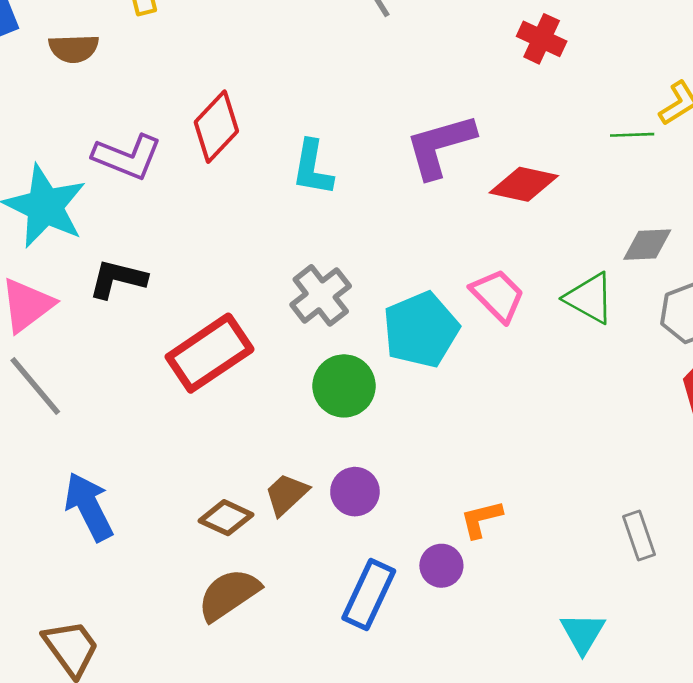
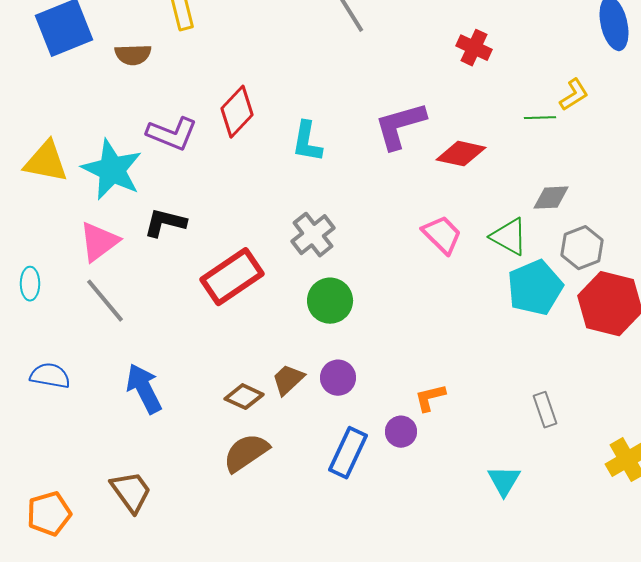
cyan pentagon: (421, 330) -> (535, 288), moved

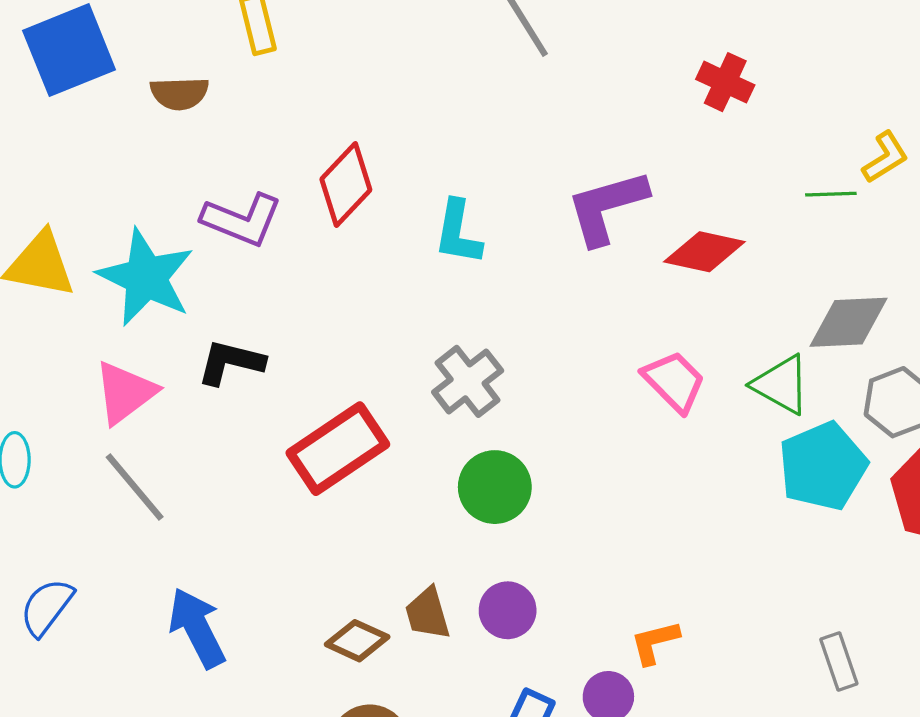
gray diamond: (551, 198) -> (848, 322), size x1.4
blue semicircle: (50, 376) -> (47, 607), turned -63
brown trapezoid: (288, 380) -> (428, 613), turned -63

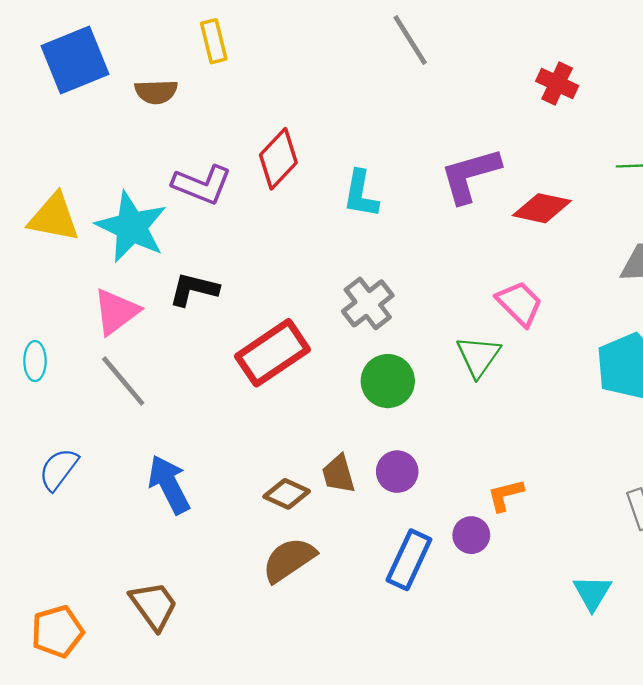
green triangle: (781, 385) -> (478, 356), moved, turned 36

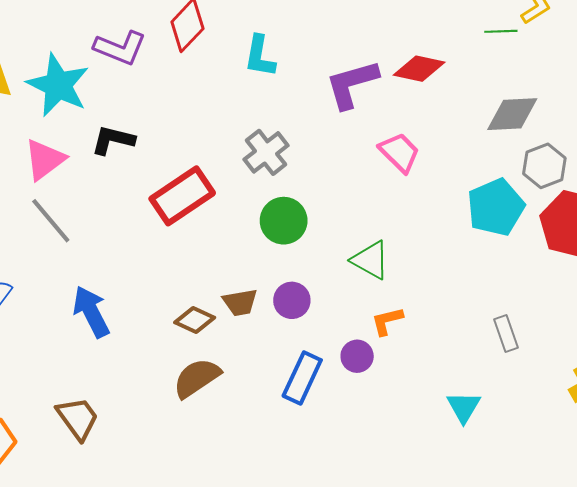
purple L-shape: (470, 175) -> (352, 84), moved
green triangle: (478, 356) -> (371, 260), moved, turned -36
brown trapezoid: (338, 474) -> (240, 302), turned -84

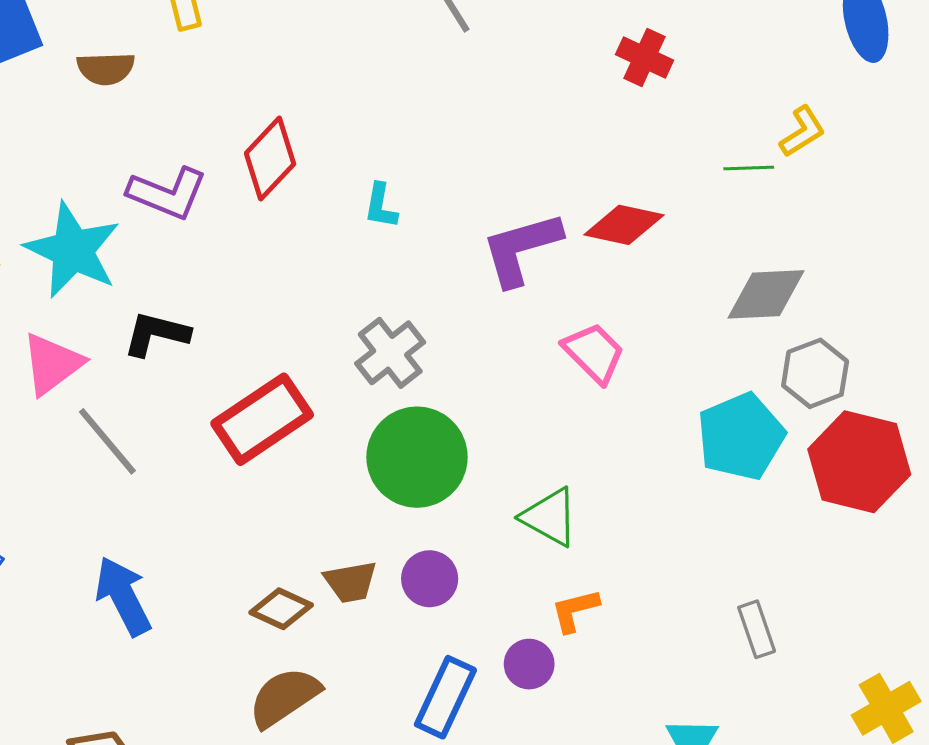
cyan L-shape: (260, 56) -> (381, 206), size x0.7
gray line: (51, 221) -> (107, 441), moved
green circle: (284, 221) -> (417, 457), size x1.4

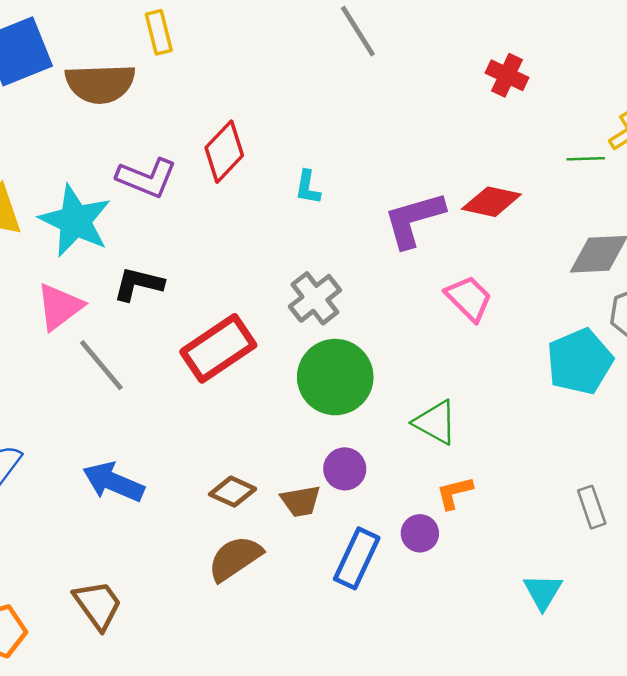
brown semicircle: (106, 68) -> (100, 84), size x1.6
brown trapezoid: (351, 582) -> (301, 501), moved
blue arrow: (123, 596) -> (113, 482), turned -40

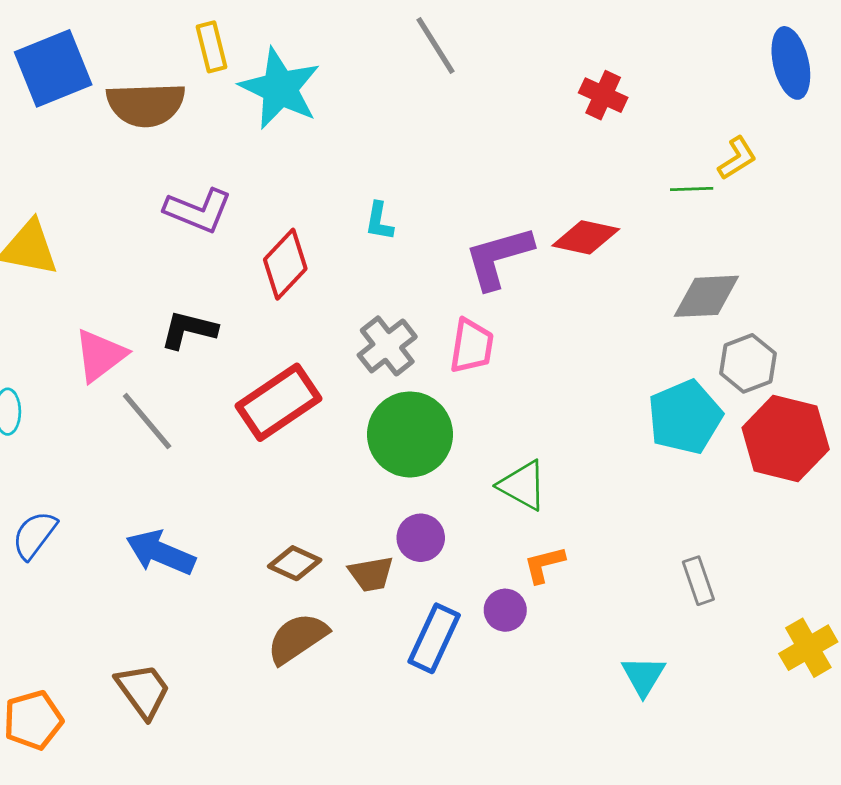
red diamond: (224, 152) -> (285, 264), moved
cyan star: (75, 221) -> (280, 88), moved
pink trapezoid: (469, 298) -> (472, 346), moved, turned 54

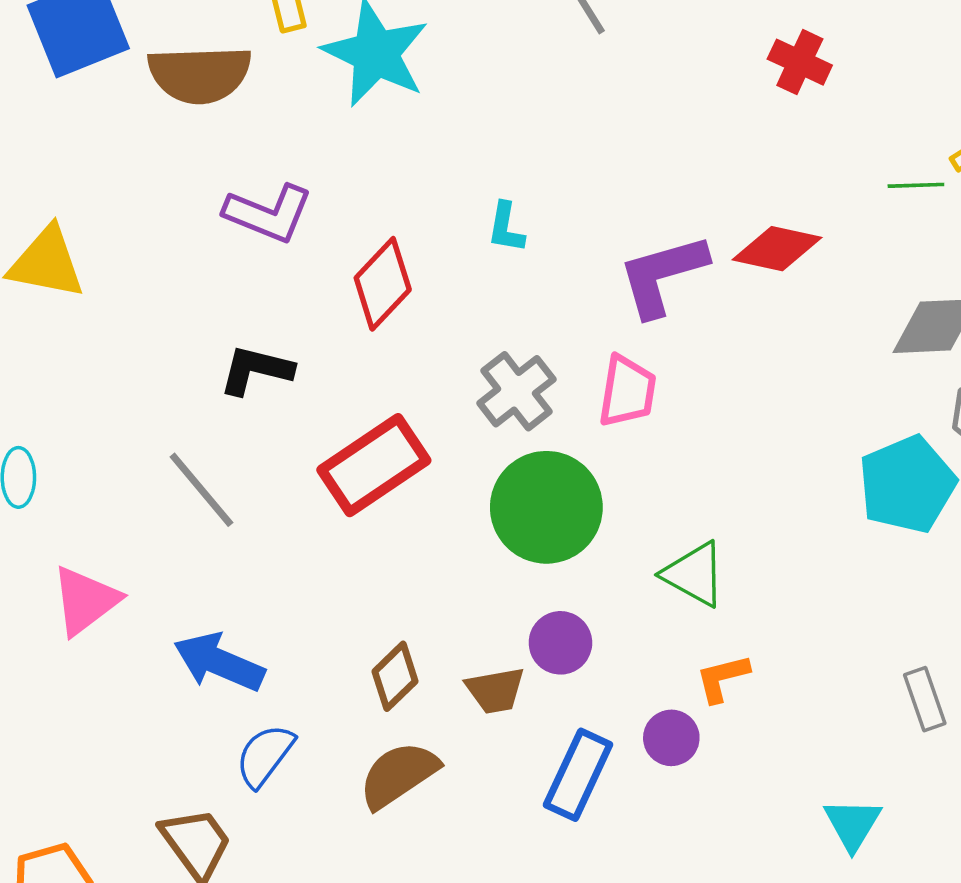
pink triangle: (100, 355) -> (85, 601), moved
blue semicircle: (34, 535) -> (265, 755), moved
brown diamond: (295, 563) -> (395, 676), turned -69

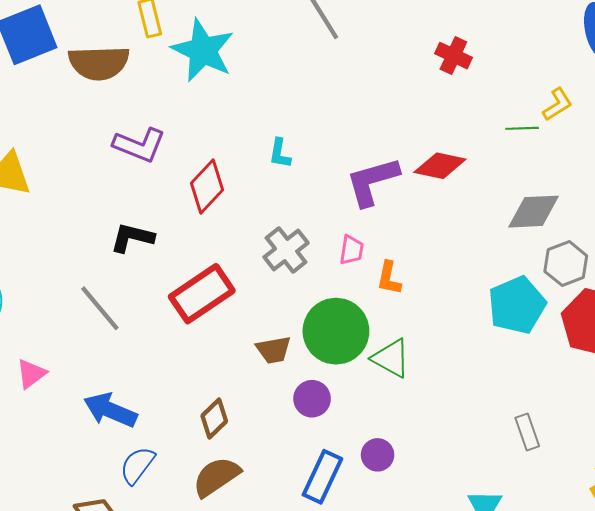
pink trapezoid: (627, 391) -> (352, 250), size x0.7
green circle: (546, 507) -> (336, 331), moved
pink triangle: (85, 601) -> (31, 374), size x0.7
orange L-shape: (722, 678) -> (389, 278), moved, turned -64
brown trapezoid: (495, 690) -> (274, 350), moved

